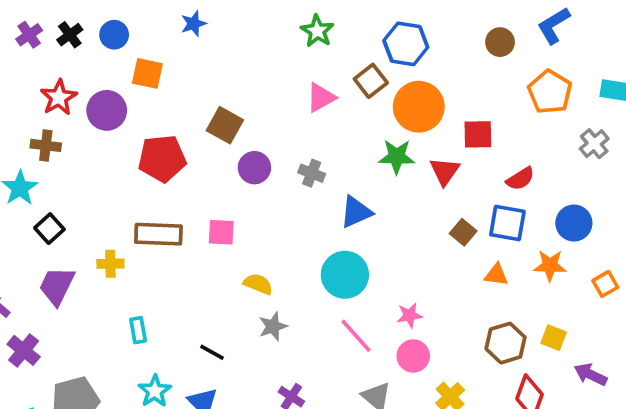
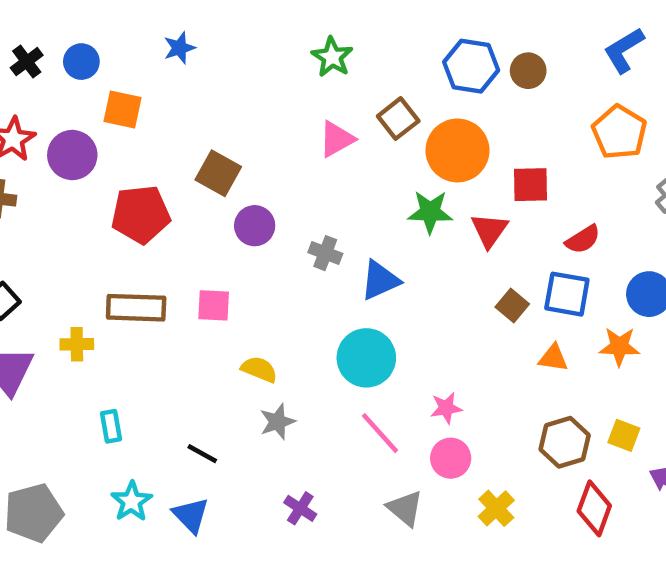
brown circle: (500, 42) -> (528, 71), moved
blue hexagon: (406, 44) -> (471, 66), moved
gray cross: (312, 173) -> (325, 253), moved

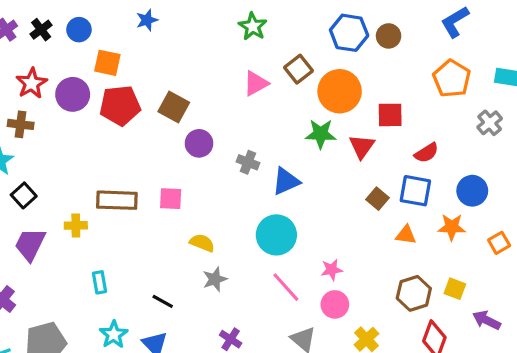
red pentagon: (141, 214) -> (120, 105), moved

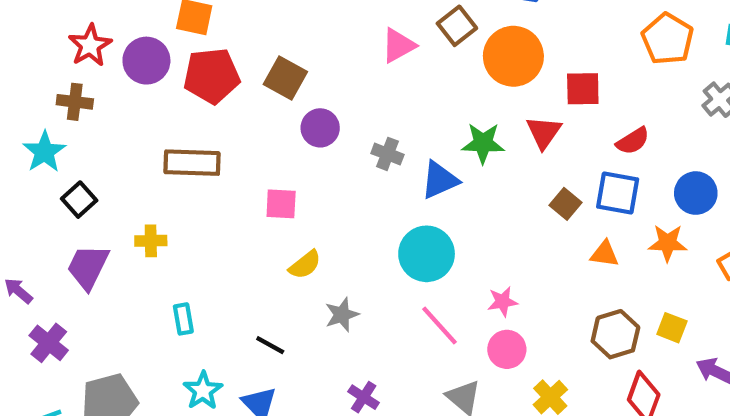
green star: (321, 134) -> (483, 143), moved
brown rectangle: (117, 200) -> (192, 163), moved
yellow semicircle: (202, 243) -> (305, 265), moved, turned 120

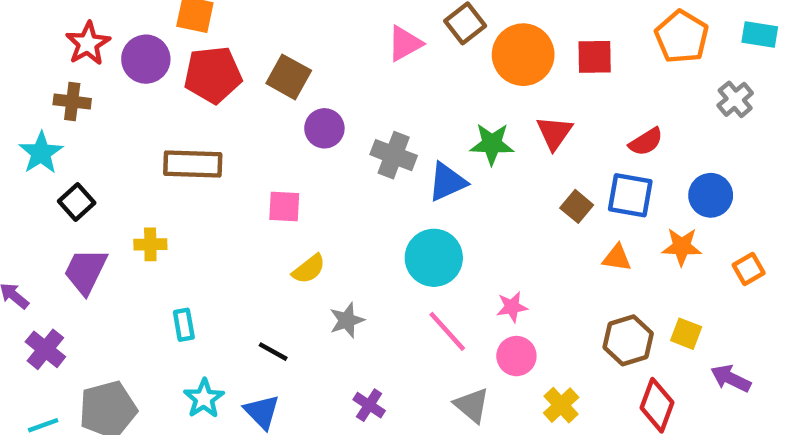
red square: (583, 89) -> (595, 57), moved
gray cross: (387, 154) -> (394, 155), size x1.4

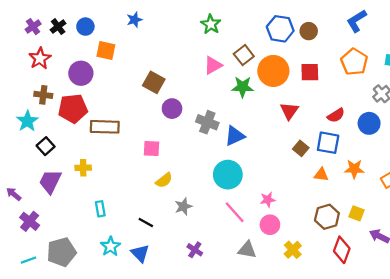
red star: (88, 43) -> (40, 58), moved
red pentagon: (213, 75) -> (73, 109), moved
green star: (492, 144) -> (243, 87), moved
blue circle: (711, 195) -> (369, 123), moved
gray triangle: (472, 405) -> (247, 250), turned -30

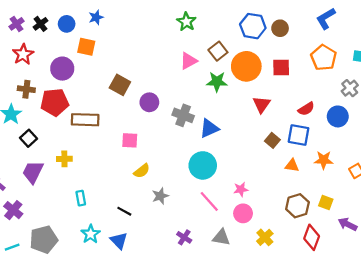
blue star: (134, 20) -> (96, 17), moved
brown square: (154, 82) -> (120, 85), moved
purple cross: (195, 250) -> (184, 237), moved

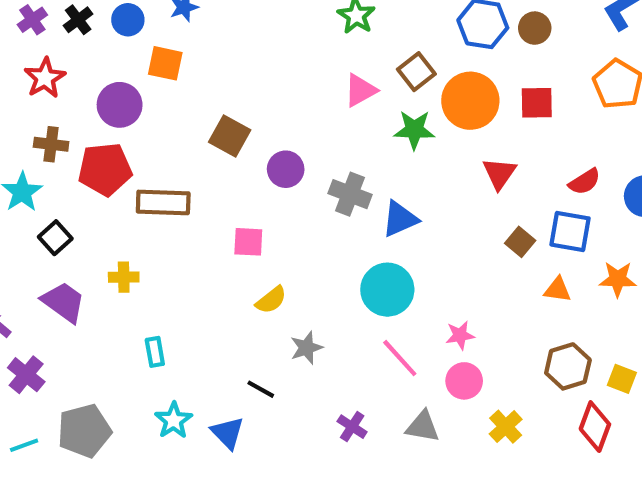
purple trapezoid: (33, 172) -> (64, 302), turned 100
yellow square: (326, 202) -> (622, 379), moved
black line: (124, 211) -> (261, 389), moved

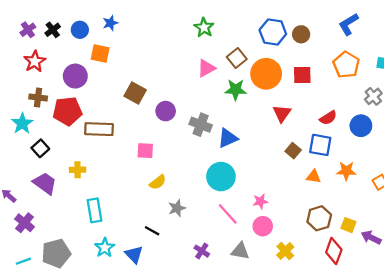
cyan rectangle: (155, 352) -> (94, 210), size x1.5

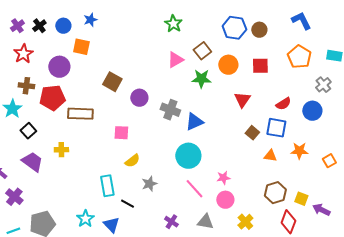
blue L-shape: (348, 24) -> (301, 21), turned 95
orange circle: (266, 74) -> (228, 65), size x0.7
cyan rectangle: (94, 210) -> (107, 186), moved

